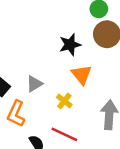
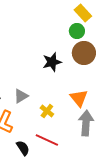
orange triangle: (82, 75) -> (79, 98), moved

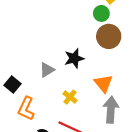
black star: (52, 62) -> (74, 58), moved
gray triangle: (21, 96) -> (47, 70), moved

